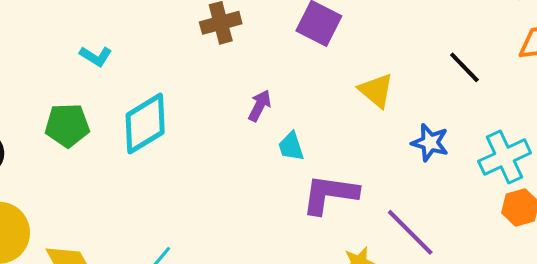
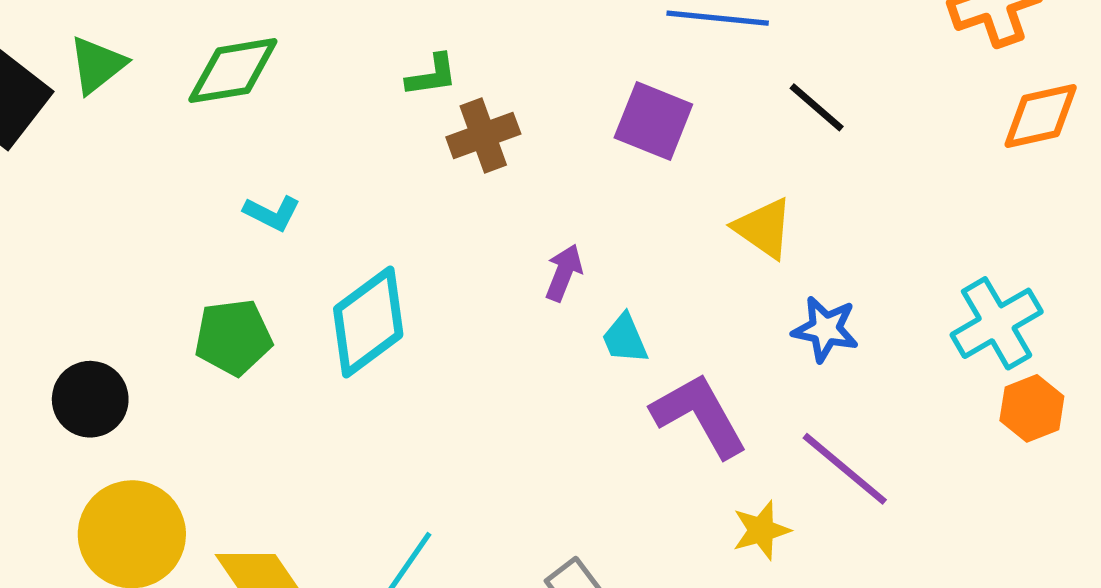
black line: (464, 67) -> (817, 107), moved
blue star: (430, 143) -> (825, 329), moved
purple L-shape: (330, 194) -> (699, 415), turned 58

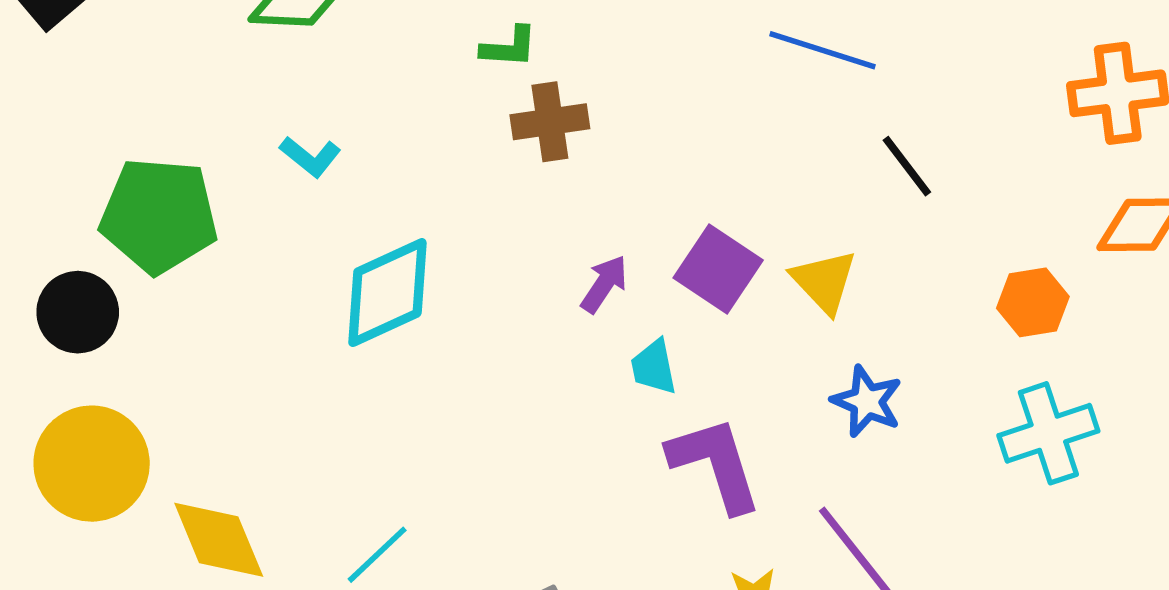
purple square: (653, 121) -> (718, 269), moved
green pentagon: (233, 337) -> (159, 215), moved, size x1.4
orange hexagon: (1032, 408) -> (1033, 302), moved

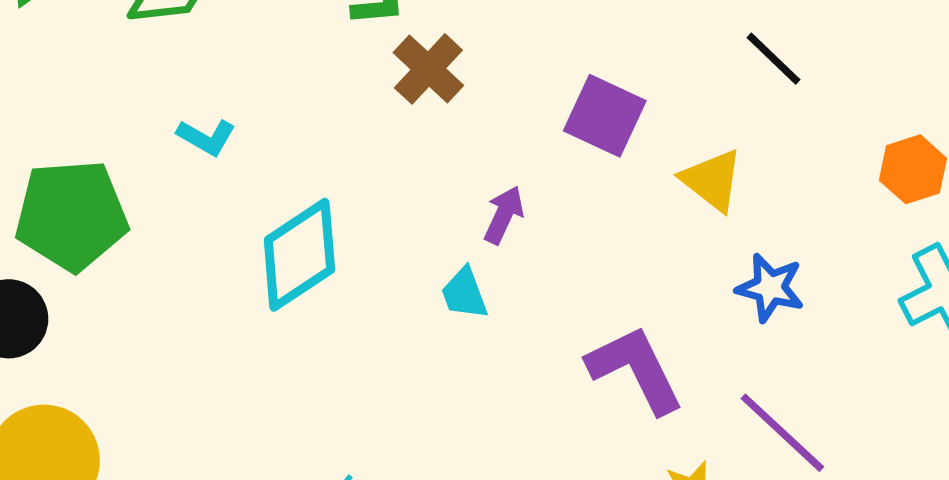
brown cross: (550, 122) -> (428, 69), turned -30
purple square: (718, 269) -> (605, 116), moved
cyan trapezoid: (654, 367) -> (464, 293), moved

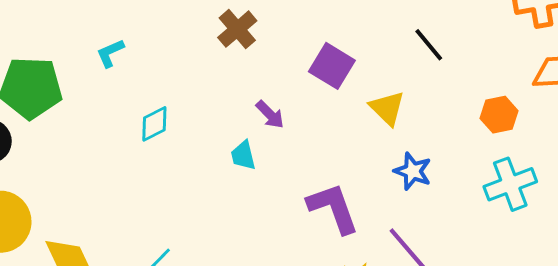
cyan L-shape: (206, 137) -> (110, 53), turned 120
purple arrow: (504, 215) -> (270, 114), turned 104
cyan diamond: (299, 255) -> (154, 124), size x0.6

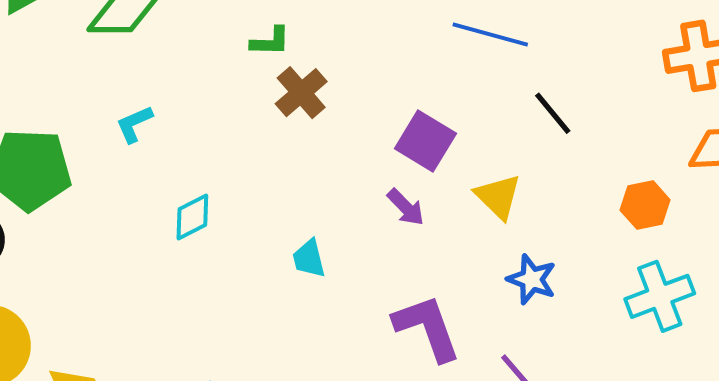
purple arrow: (270, 114) -> (406, 207), moved

